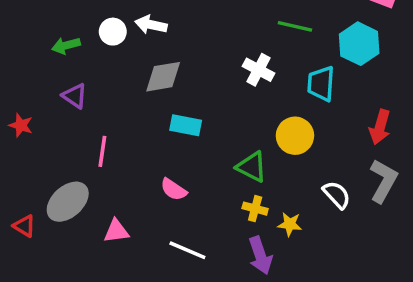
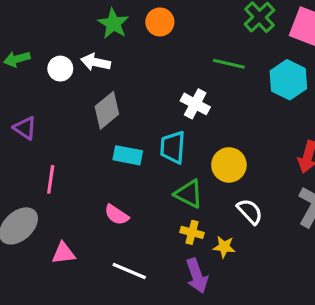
green arrow: (66, 45) -> (17, 59), moved
gray diamond: (163, 77) -> (107, 110), turned -30
cyan trapezoid: (321, 84) -> (173, 147), moved
white semicircle: (337, 195) -> (250, 212), moved

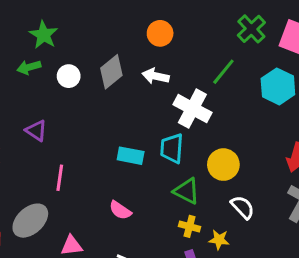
green star: (113, 24) -> (44, 35), moved
white arrow: (96, 62) -> (156, 76), moved
green line: (229, 64) -> (223, 72), turned -64
white cross: (195, 104) -> (192, 109), size x1.4
gray diamond: (107, 110) -> (111, 72), moved

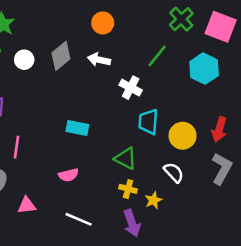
white cross: (192, 109) -> (131, 88), size x0.7
cyan trapezoid: (172, 148) -> (148, 122), moved
yellow circle: (223, 165) -> (183, 136), moved
pink semicircle: (120, 210) -> (69, 175), turned -48
yellow star: (219, 240) -> (153, 200), turned -30

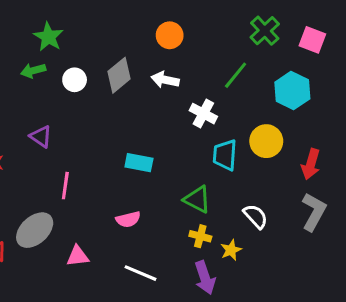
pink square: (221, 27) -> (312, 40), size x0.7
yellow circle: (183, 136) -> (266, 141), moved

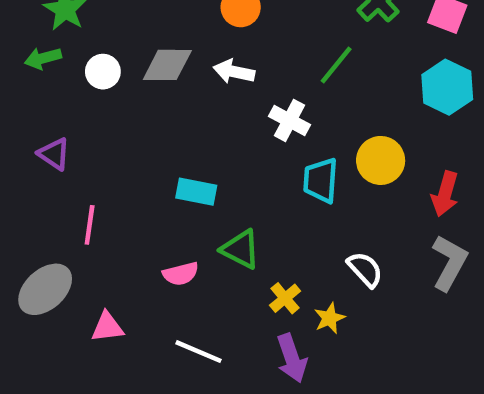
gray diamond: (119, 75) -> (167, 65), turned 40
cyan hexagon: (292, 91) -> (447, 87), moved
green triangle: (197, 199) -> (241, 249), moved
yellow cross: (200, 236) -> (285, 298), turned 35

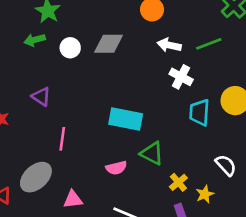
green line: (336, 65) -> (209, 44), turned 30
white arrow: (234, 72) -> (169, 45), moved
cyan rectangle: (196, 192) -> (126, 119), size x1.4

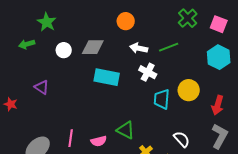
green arrow: (35, 40) -> (27, 44), moved
cyan rectangle: (126, 119) -> (107, 77), moved
pink line: (62, 139) -> (71, 138), moved

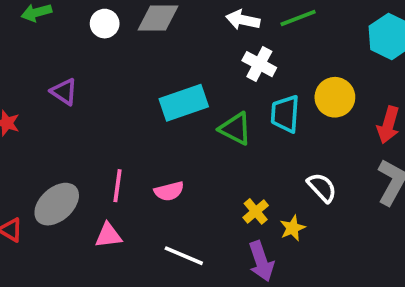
cyan rectangle: (107, 77) -> (184, 103), moved, turned -30
green triangle: (126, 130) -> (235, 129), moved

